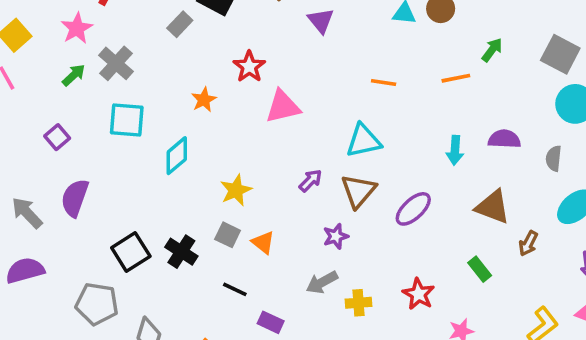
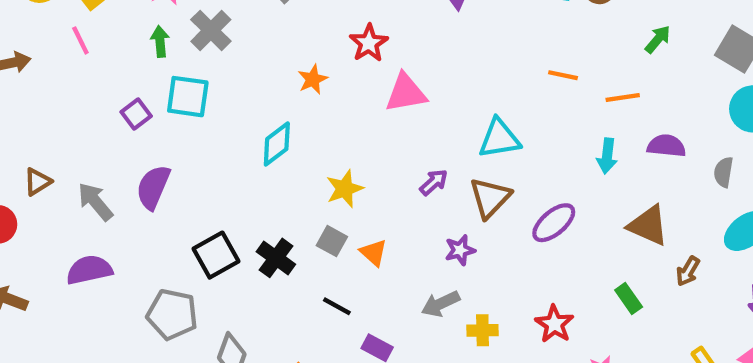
green arrow: (74, 75) -> (160, 41), turned -55
orange line: (456, 78) -> (623, 97), moved
orange line: (384, 82) -> (563, 75), moved
cyan square: (127, 120) -> (188, 97), moved

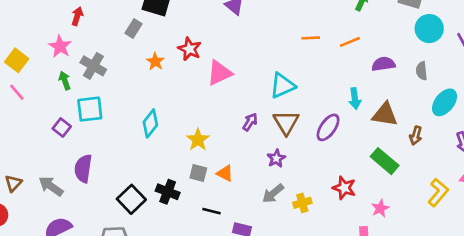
orange star: (313, 79) -> (155, 62), moved
cyan arrow: (607, 156) -> (355, 99), moved
green rectangle: (629, 298) -> (385, 161), size x1.5

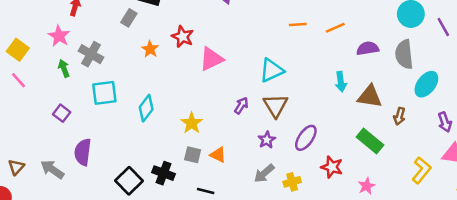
gray semicircle: (422, 71) -> (404, 54), size x1.6
cyan square: (90, 109) -> (104, 93), moved
purple ellipse: (328, 127) -> (306, 138), moved

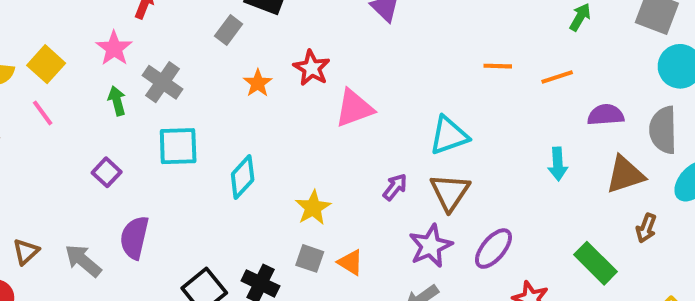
brown triangle: (370, 96) -> (625, 175), moved, turned -32
purple star: (267, 140) -> (431, 246), size x1.5

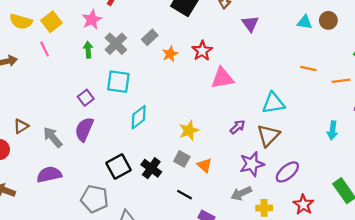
gray rectangle: (229, 30) -> (150, 37), moved
purple square: (107, 172) -> (86, 98), moved
cyan diamond: (243, 177) -> (139, 117), moved

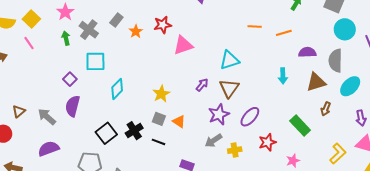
red star: (202, 51) -> (163, 25), turned 30
black cross: (151, 168) -> (134, 131), turned 30
black line: (185, 195) -> (158, 142), moved
red star: (303, 205) -> (267, 142), turned 30

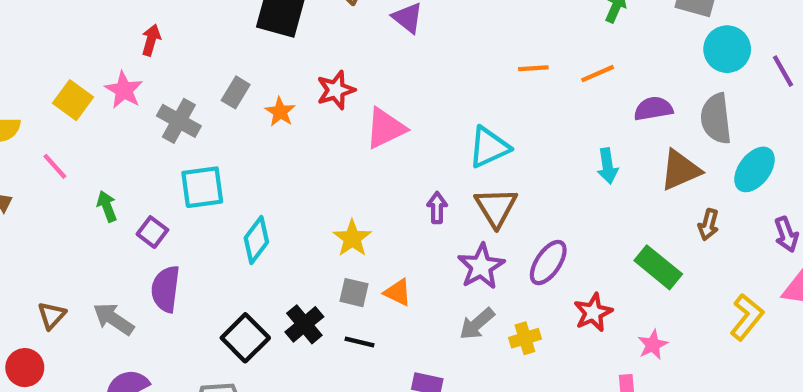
yellow square: (31, 19) -> (73, 100), moved
green arrow: (66, 38) -> (107, 206), moved
purple arrow: (202, 85) -> (437, 208), turned -32

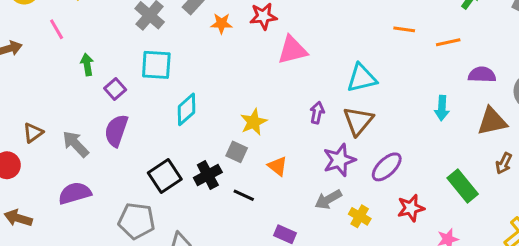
orange star: (280, 112) -> (221, 23), turned 30
gray square: (354, 293) -> (237, 152), moved
yellow cross: (525, 338) -> (360, 216), turned 35

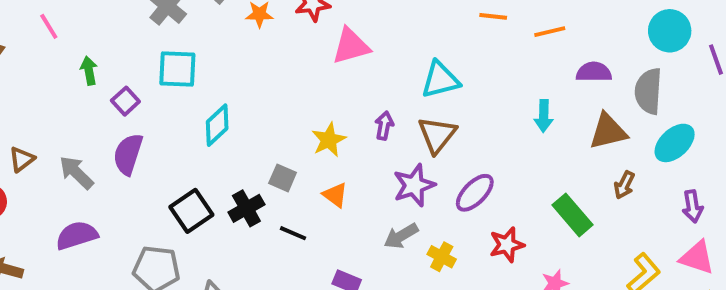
yellow star: (254, 122) -> (329, 140), moved

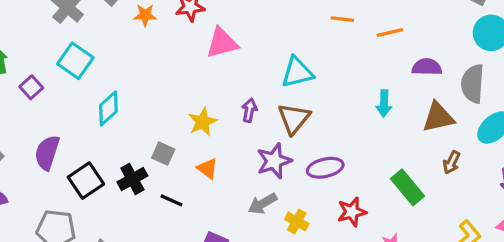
cyan square: (177, 69) -> (75, 61), turned 32
purple semicircle: (128, 154) -> (47, 153), moved
purple ellipse: (475, 193) -> (325, 168), turned 32

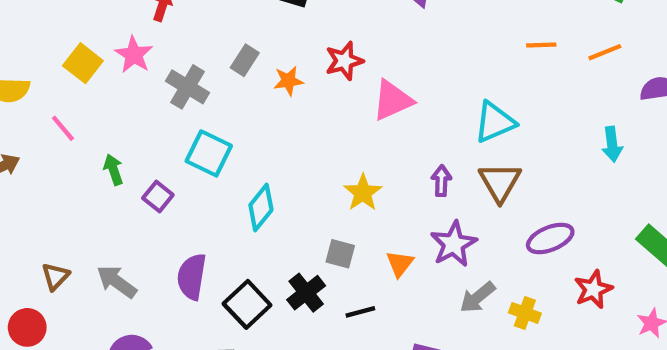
yellow star: (203, 122) -> (363, 193), moved
purple star: (274, 161) -> (454, 244), moved
orange triangle: (207, 168) -> (400, 264), turned 40
black line: (171, 200) -> (360, 312), turned -30

